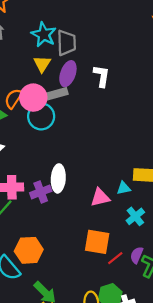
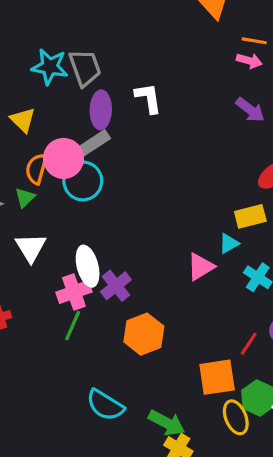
yellow triangle: (42, 64) -> (23, 120), moved
white ellipse: (58, 178) -> (88, 266), moved
orange square: (97, 242) -> (217, 377), moved
orange hexagon: (29, 250) -> (144, 334), moved

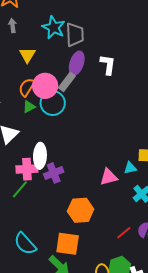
gray rectangle: (95, 143) -> (67, 82), turned -36
green triangle: (25, 198) -> (29, 107), moved
orange hexagon: (144, 334) -> (81, 210), moved
orange square: (217, 377) -> (68, 244), moved

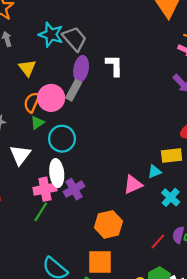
gray trapezoid: (75, 35) -> (75, 39), turned -30
cyan circle: (53, 103) -> (62, 139), moved

